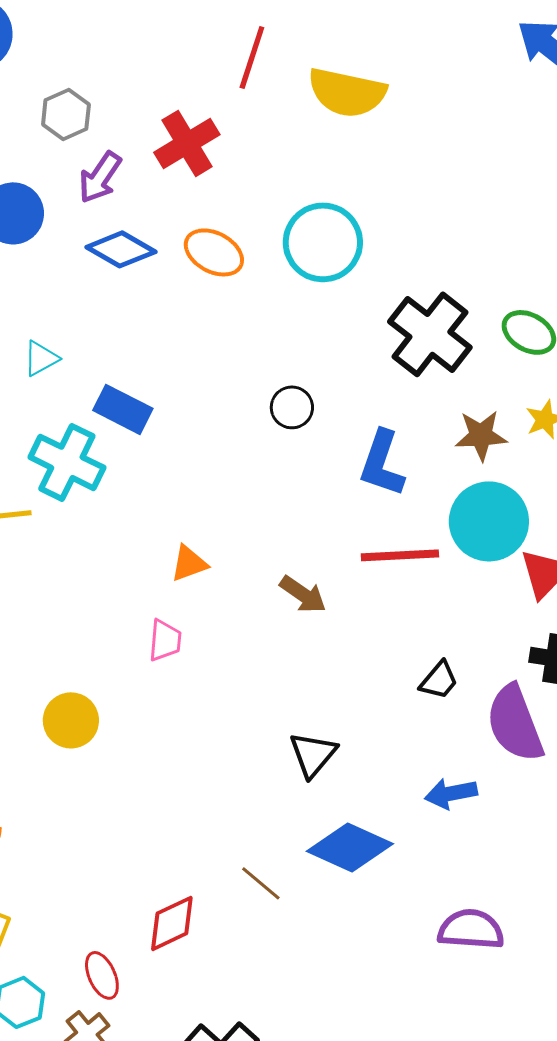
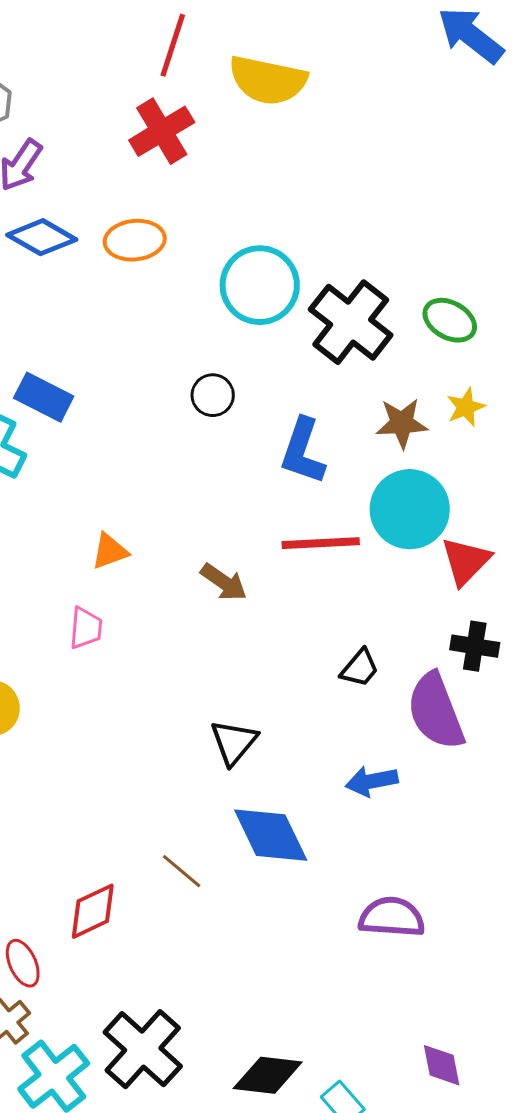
red cross: (187, 143) -> (162, 131), moved
cyan circle: (323, 242) -> (260, 285), moved
orange ellipse: (214, 252) -> (135, 240), turned -34
blue diamond: (350, 847) -> (271, 835), turned 40

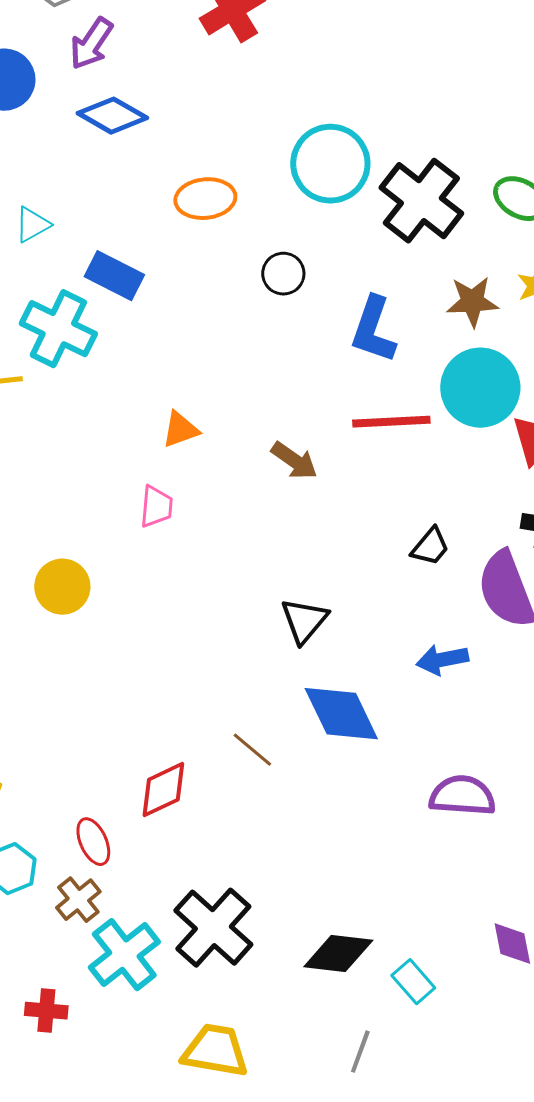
orange ellipse: (135, 240) -> (205, 199), moved

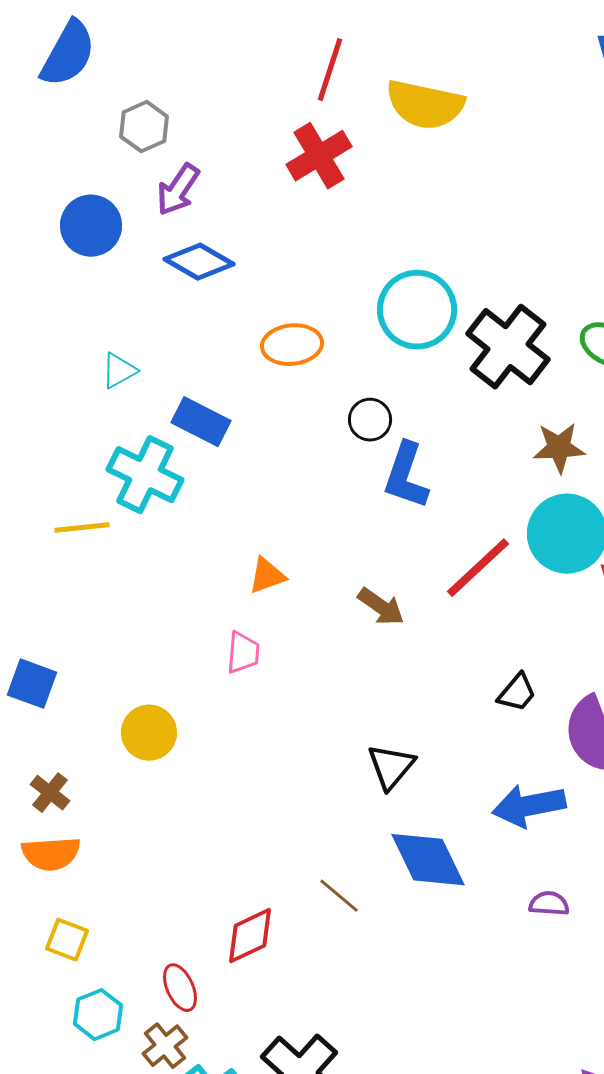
blue L-shape: (373, 330) -> (406, 476), moved
red line: (391, 422) -> (478, 568), turned -40
blue arrow: (442, 660) -> (529, 806), size x1.4
purple semicircle: (462, 796) -> (549, 904), moved, size x0.6

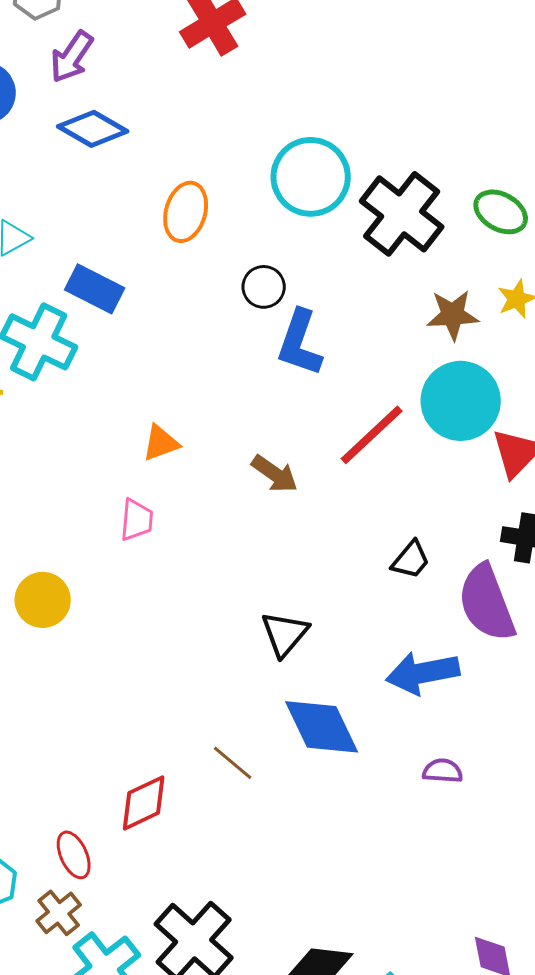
orange ellipse: (292, 345) -> (186, 212), turned -68

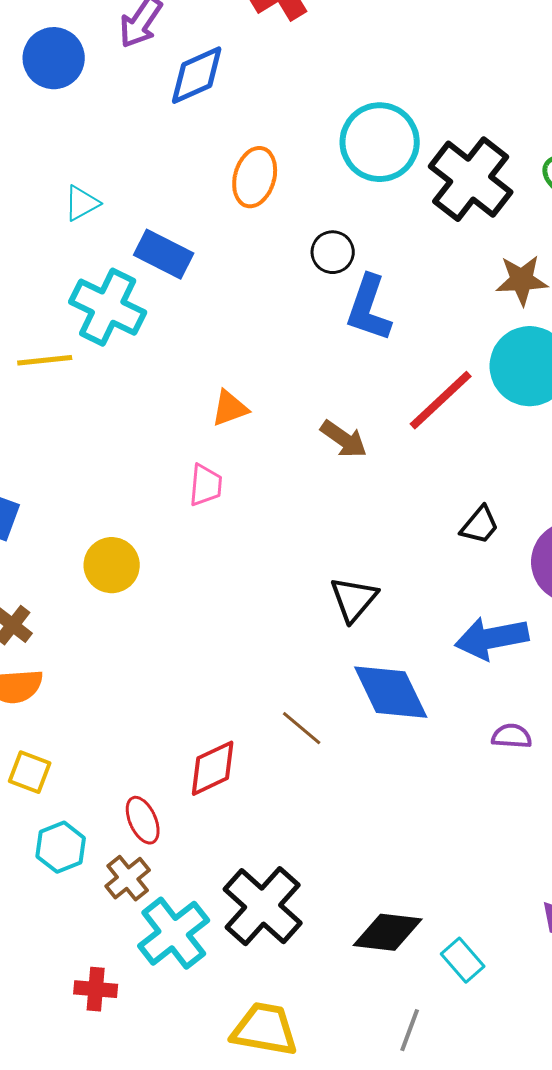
blue diamond: (93, 129) -> (197, 75), moved, turned -54

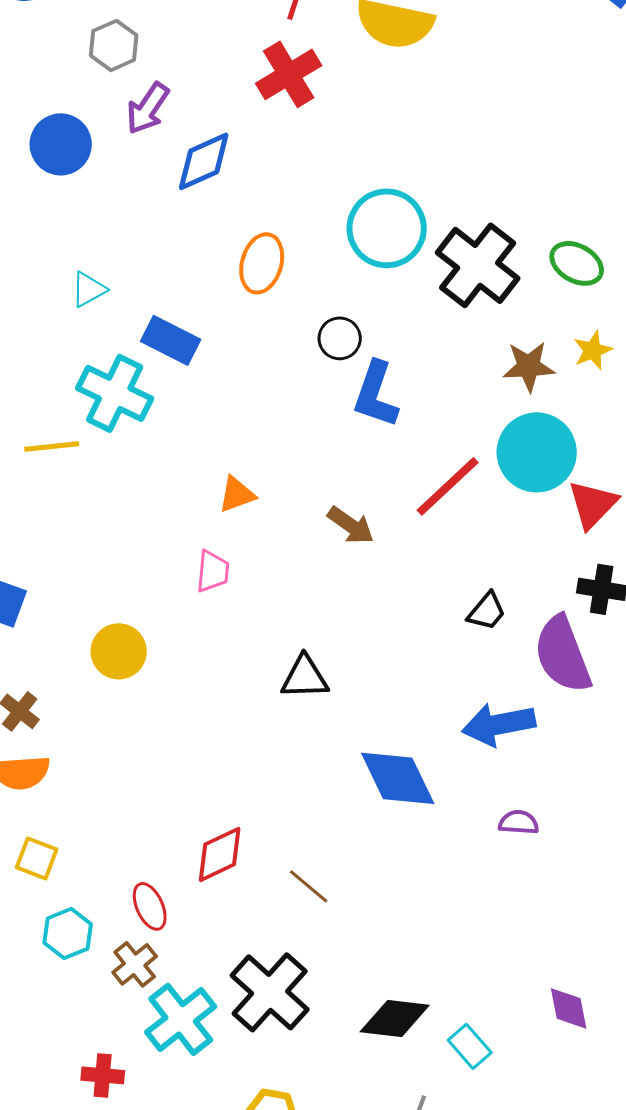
black triangle: (354, 599) -> (305, 677), moved, turned 48
brown line: (302, 728) -> (309, 886), moved

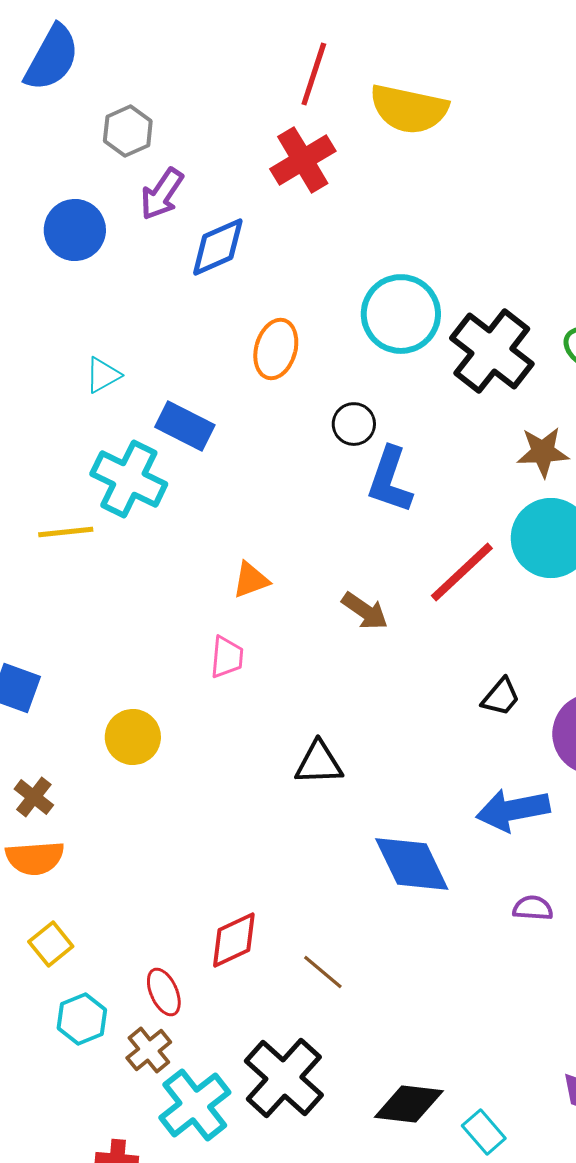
yellow square: (37, 858) -> (51, 944), turned 30

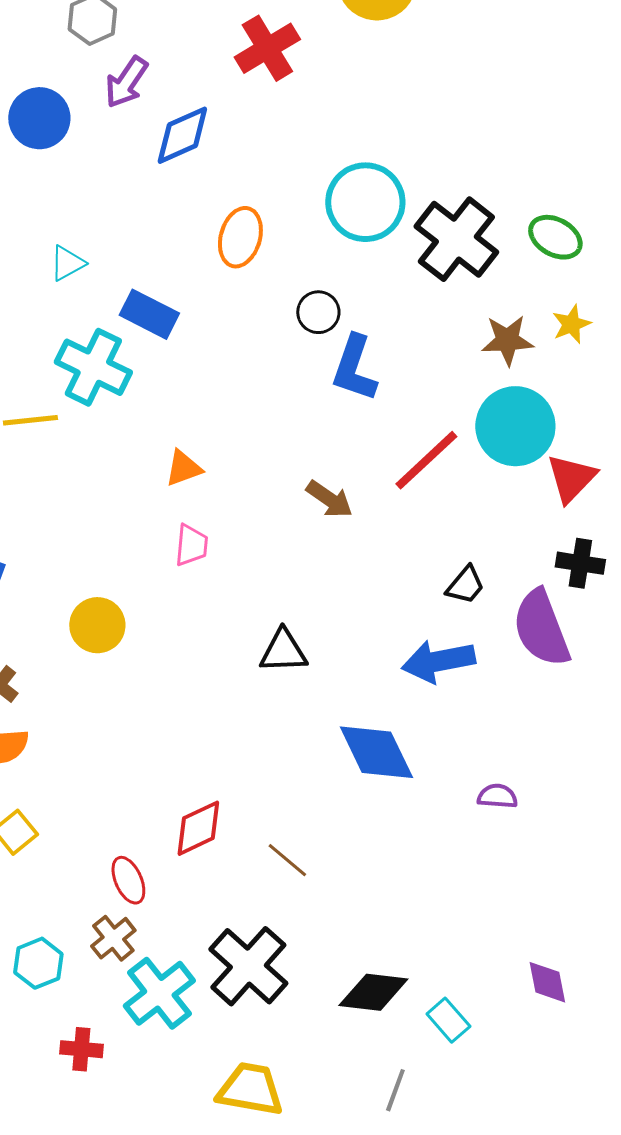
orange triangle: (251, 580) -> (183, 468), moved
blue arrow: (513, 810) -> (438, 661), moved
cyan hexagon: (82, 1019) -> (38, 963), moved

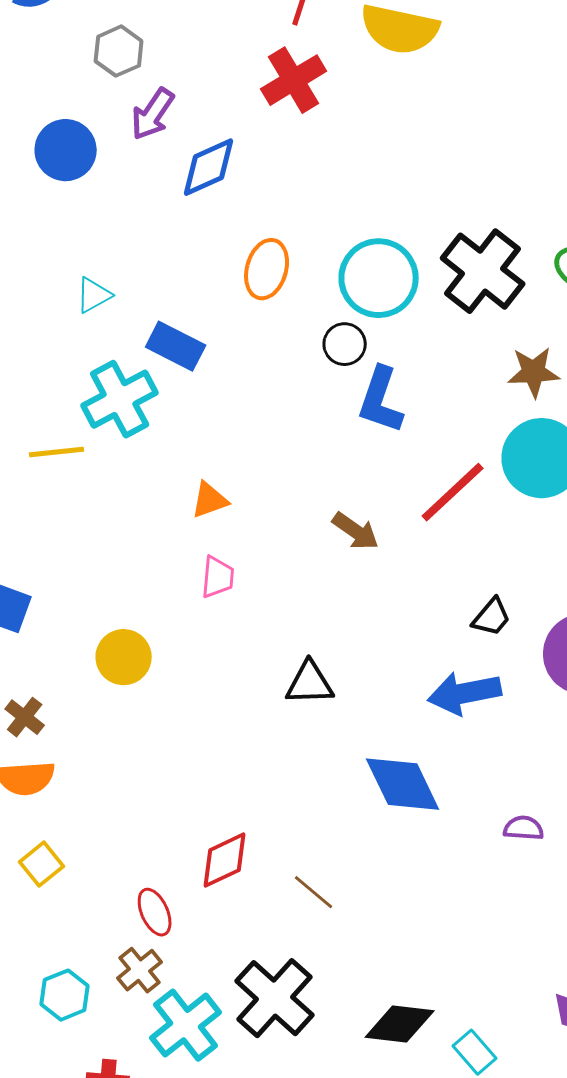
cyan circle: (365, 202) -> (379, 278), moved
cyan cross: (93, 367) -> (120, 399), turned 36

